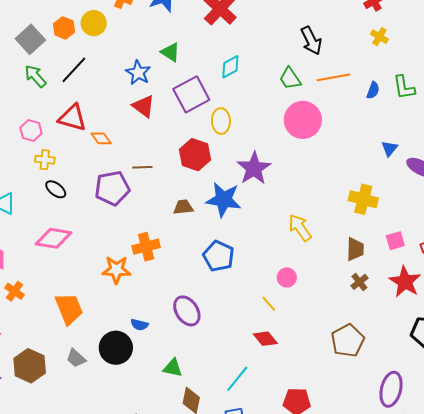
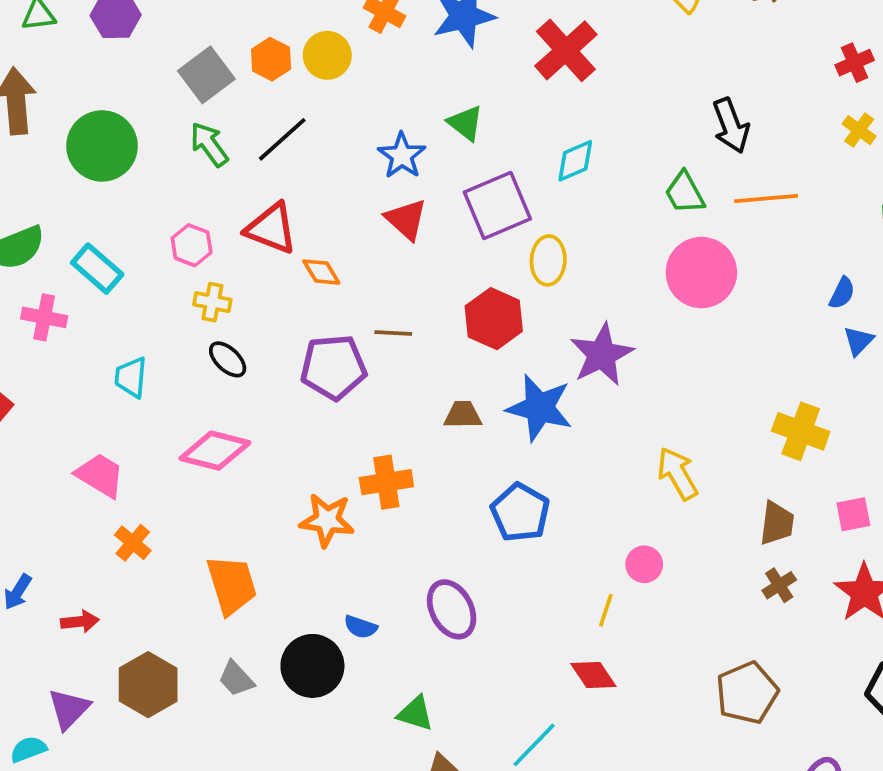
blue semicircle: (373, 90) -> (842, 293), moved
yellow line: (269, 304) -> (606, 610), turned 54

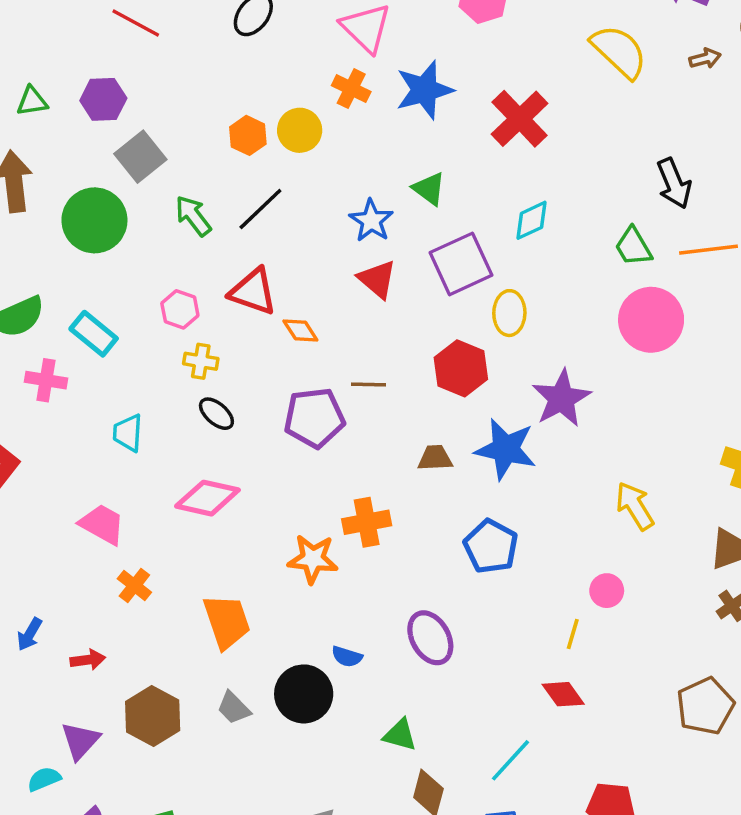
gray square: (206, 75) -> (140, 157), moved

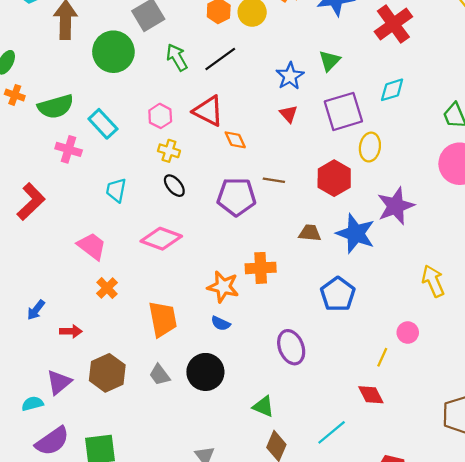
green triangle: (429, 189) -> (330, 61), turned 30
red triangle: (377, 279) -> (289, 114), size x0.7
blue semicircle: (347, 657) -> (221, 323), moved

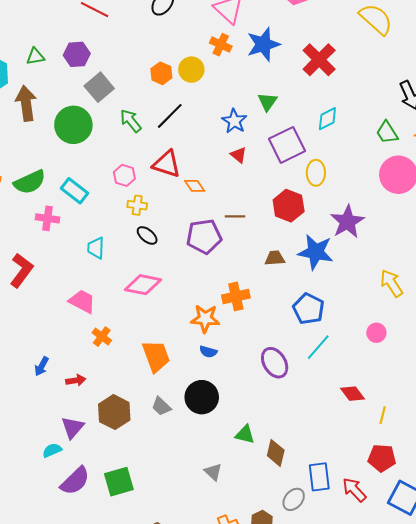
yellow line: (382, 357) -> (383, 415), moved
green triangle: (263, 406) -> (245, 434), moved
cyan line: (332, 432) -> (318, 347), moved

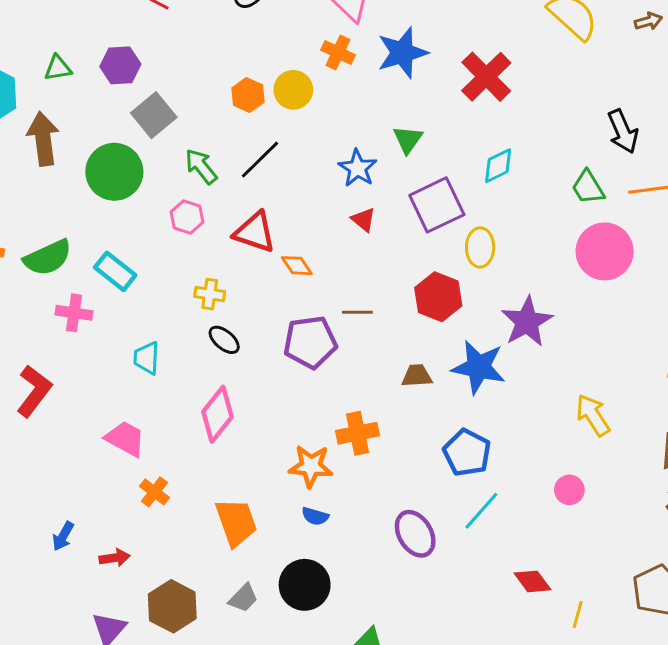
pink hexagon: (124, 175) -> (187, 217), moved
pink diamond: (143, 285) -> (217, 414), turned -63
gray trapezoid: (161, 406) -> (243, 598), turned -90

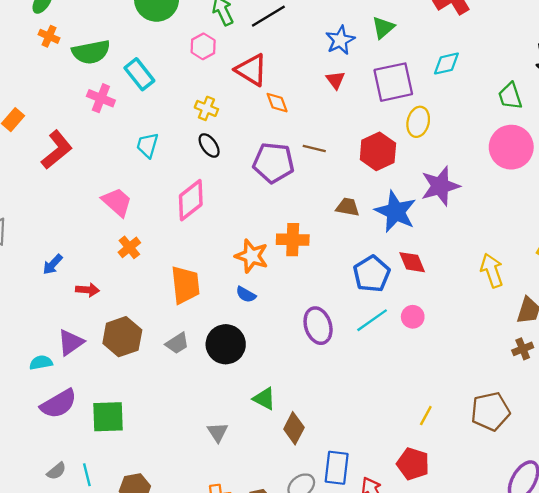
yellow arrow: (593, 415) -> (492, 270), moved
pink circle: (569, 490) -> (413, 317), moved
red diamond: (532, 581) -> (412, 262), moved

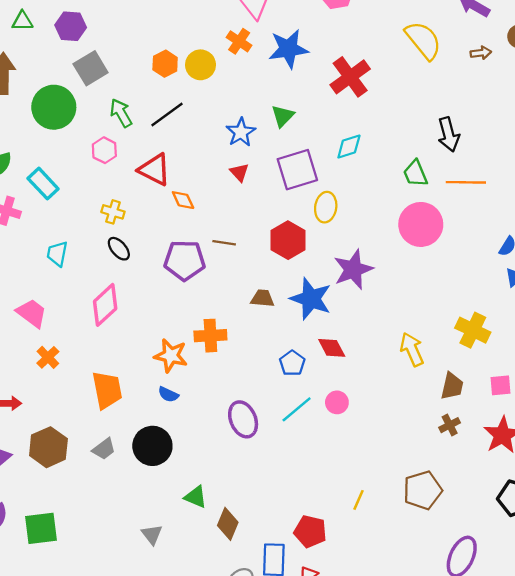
blue pentagon: (372, 274) -> (292, 363), size x0.7
red pentagon: (413, 464) -> (310, 531), moved

